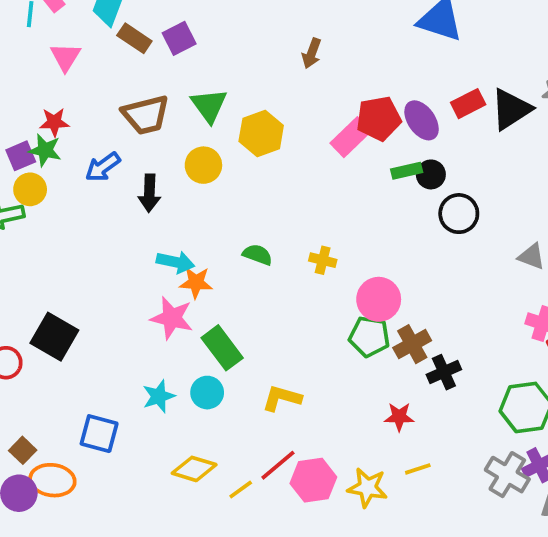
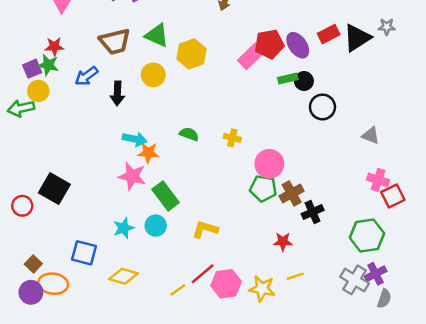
green triangle: (209, 105) -> (157, 35), turned -30
yellow diamond: (194, 469) -> (124, 276), moved

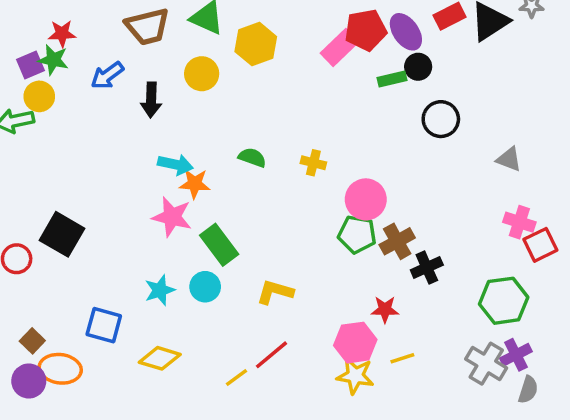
black circle: (304, 81) -> (418, 67), moved
pink hexagon: (226, 284) -> (355, 343), moved

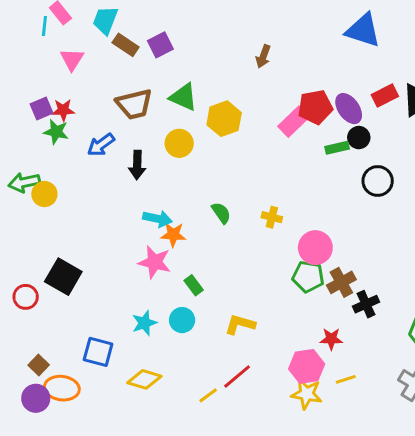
purple square: (31, 65) -> (42, 109), moved
yellow circle: (39, 96) -> (44, 194), moved
green semicircle: (252, 158) -> (221, 213), turned 35
green rectangle: (219, 245) -> (194, 285), size x0.6

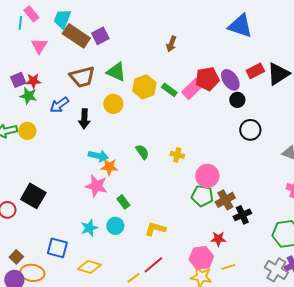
brown rectangle: (126, 45) -> (76, 36), size x1.5
green rectangle: (337, 148) -> (169, 90), moved, turned 49
yellow circle: (44, 194) -> (27, 131), moved

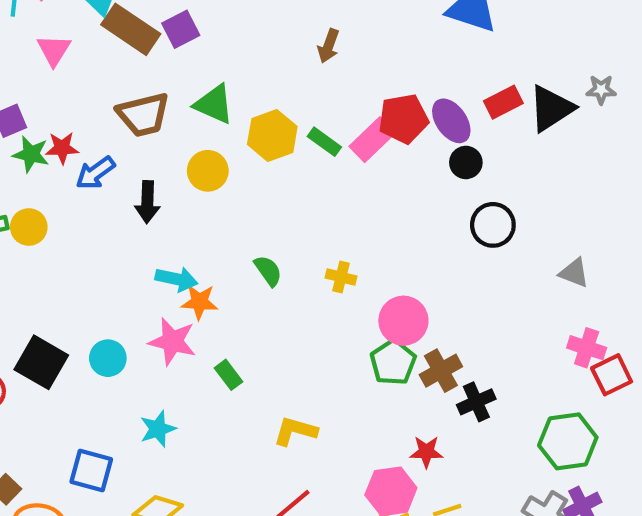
red star: (33, 81) -> (62, 148), moved
green pentagon: (202, 196) -> (393, 362), turned 30
cyan circle: (115, 226) -> (108, 358), moved

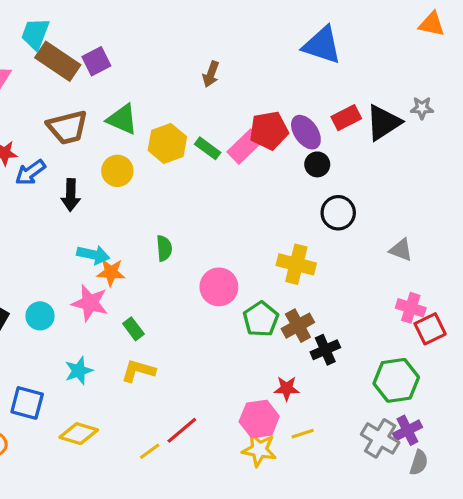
green semicircle: (268, 271) -> (164, 248), turned 30
yellow cross: (341, 277) -> (296, 264), moved, size x1.6
pink circle: (403, 321) -> (219, 287), moved
yellow L-shape: (295, 431) -> (138, 371), moved

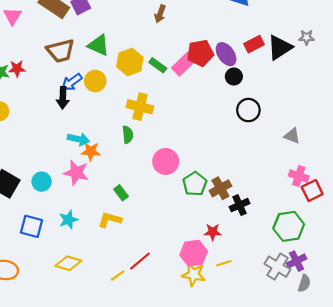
blue arrow: (30, 172) -> (72, 82), moved
yellow cross: (296, 264) -> (140, 107), moved
green rectangle: (133, 329) -> (121, 193), moved
blue square: (27, 403) -> (31, 226), moved

